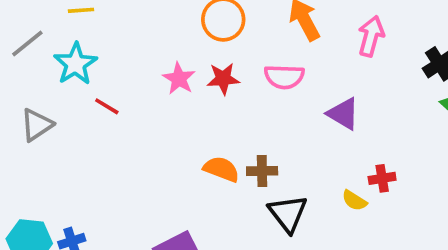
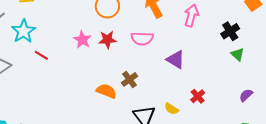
brown cross: (262, 171) -> (129, 79), moved, turned -35
red cross: (382, 178) -> (198, 96), turned -32
yellow semicircle: (354, 201) -> (171, 109), moved

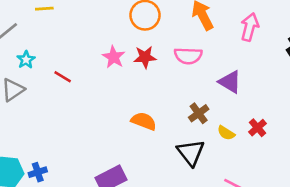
cyan star: (24, 31) -> (26, 60), moved, size x0.6
brown cross: (129, 79) -> (199, 113), moved
yellow semicircle: (171, 109) -> (226, 133), moved

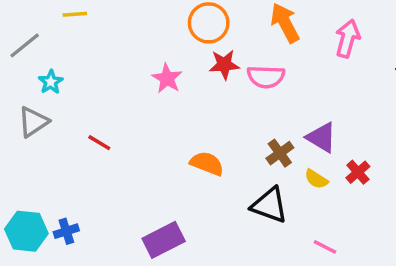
red star: (145, 57) -> (224, 65), moved
red line: (63, 77) -> (99, 143), moved
purple triangle: (230, 82) -> (321, 137), moved
black triangle: (191, 153) -> (269, 205), turned -32

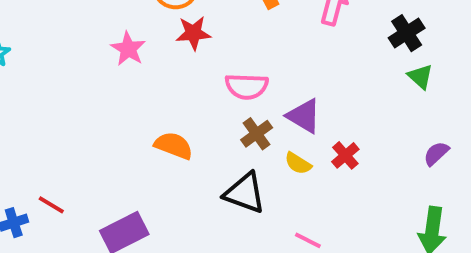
pink semicircle: (266, 77) -> (247, 86), moved
red line: (99, 143) -> (51, 205), moved

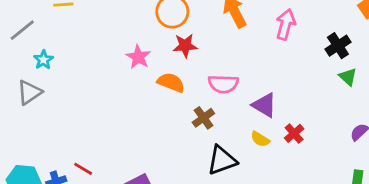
brown cross: (257, 134) -> (203, 118), moved
orange semicircle: (174, 146) -> (171, 82), moved
black triangle: (245, 193) -> (222, 160), turned -40

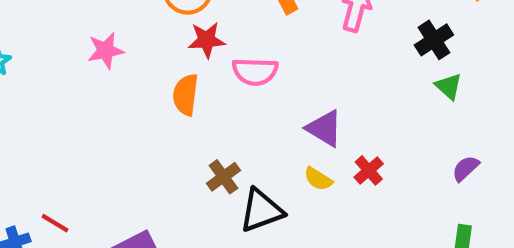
pink star: (138, 57) -> (106, 50), moved, turned 30
orange semicircle: (171, 82) -> (186, 95), turned -104
pink semicircle: (223, 84) -> (255, 72), moved
brown cross: (203, 118) -> (223, 177), moved

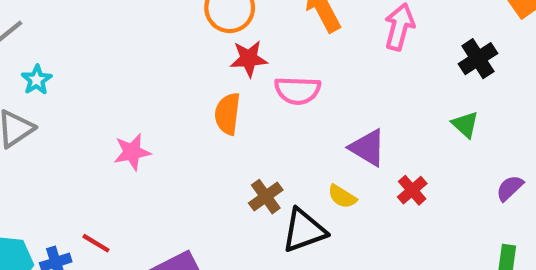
pink star: (106, 50) -> (132, 152), moved
green triangle: (449, 86) -> (465, 124), moved
yellow semicircle: (318, 179) -> (342, 197), moved

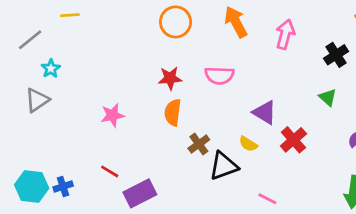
red star: (249, 59) -> (170, 78), moved
orange semicircle: (228, 114) -> (173, 112), moved
red cross: (412, 190) -> (293, 140), size x1.4
red line: (96, 243) -> (110, 171), moved

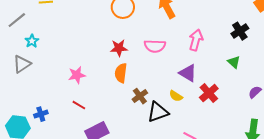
pink arrow: (285, 34) -> (196, 40), moved
red line: (110, 171) -> (79, 105), moved
blue cross: (63, 186) -> (41, 114), moved

